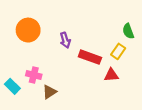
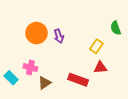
orange circle: (28, 30) -> (36, 33), moved
yellow rectangle: (118, 51) -> (96, 46), moved
red rectangle: (90, 57) -> (78, 80), moved

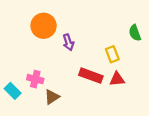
orange circle: (36, 33) -> (44, 26), moved
yellow rectangle: (96, 46) -> (112, 54), turned -56
red rectangle: (78, 80) -> (91, 76), moved

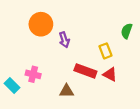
green semicircle: (135, 33) -> (127, 31), turned 40
red triangle: (117, 79) -> (110, 74), turned 32
brown triangle: (52, 97) -> (67, 91), moved, turned 32

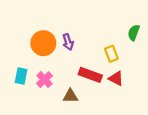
orange circle: (41, 24) -> (43, 43), moved
pink cross: (33, 74) -> (45, 80), moved, turned 32
cyan rectangle: (12, 85) -> (21, 76), moved, turned 56

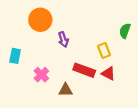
orange circle: (43, 43) -> (40, 20), moved
cyan rectangle: (21, 76) -> (15, 56), moved

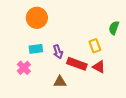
purple arrow: (63, 40) -> (58, 52), moved
cyan rectangle: (15, 56) -> (36, 49), moved, turned 72
pink cross: (41, 75) -> (24, 68), moved

